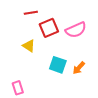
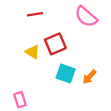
red square: (49, 28) -> (55, 44), moved
pink semicircle: (76, 30) -> (86, 17), moved, turned 65

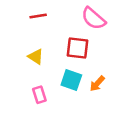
red square: (55, 44) -> (77, 48), moved, turned 30
pink rectangle: (20, 100) -> (39, 95), moved

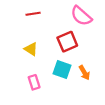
red square: (77, 48) -> (67, 42), turned -30
orange arrow: (97, 84) -> (84, 73), turned -72

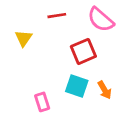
red line: (33, 14) -> (57, 16), moved
yellow triangle: (31, 49) -> (24, 38), moved, turned 32

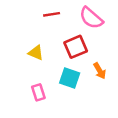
yellow triangle: (24, 38) -> (36, 53), moved, turned -42
orange arrow: (105, 90) -> (100, 71), moved

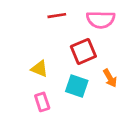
pink semicircle: (91, 18) -> (101, 20), turned -40
yellow triangle: (36, 53) -> (40, 69), moved

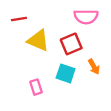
red line: (57, 16) -> (19, 19), moved
yellow triangle: (40, 69) -> (38, 41), moved, size x1.5

